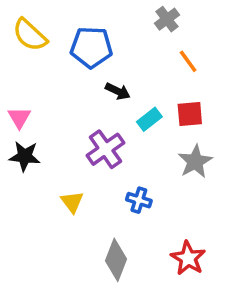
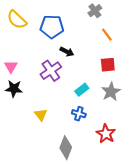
cyan rectangle: (149, 119) -> (82, 90), moved
purple cross: (105, 149) -> (51, 71), moved
red star: (188, 258) -> (106, 134), moved

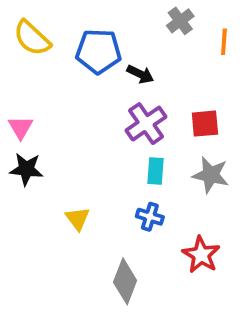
orange line: (107, 35) -> (224, 42), moved, turned 40
black arrow: (67, 52) -> (140, 74), moved
purple cross: (51, 71) -> (146, 124), moved
cyan rectangle: (82, 90) -> (156, 171), turned -48
gray star: (111, 92) -> (211, 175), turned -30

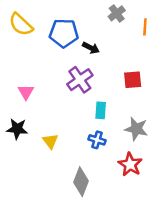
purple cross: (146, 124) -> (80, 80), moved
pink triangle: (21, 127) -> (26, 92), moved
black star: (26, 169) -> (17, 129), moved
gray star: (211, 175) -> (136, 129), moved

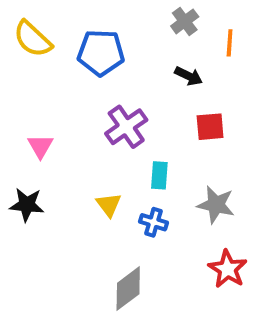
black arrow: (91, 48) -> (189, 76), moved
yellow triangle: (50, 141) -> (109, 205), moved
red star: (130, 164) -> (228, 269), moved
gray diamond: (81, 182) -> (128, 289), turned 32

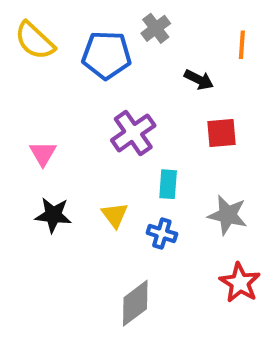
gray cross: (185, 21) -> (156, 28), moved
black star: (27, 205) -> (53, 215), moved

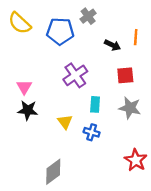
orange line: (242, 45) -> (136, 37), moved
black star: (53, 215) -> (28, 110), moved
gray star: (228, 215) -> (130, 108), moved
gray diamond: (135, 303) -> (53, 172), moved

